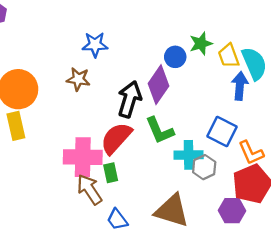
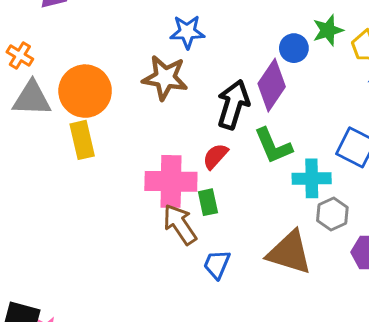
brown star: (78, 79) -> (165, 78), size x1.4
red semicircle: (116, 138) -> (215, 156), size x0.6
gray hexagon: (204, 167) -> (332, 214), moved
blue trapezoid: (117, 220) -> (217, 264), turned 60

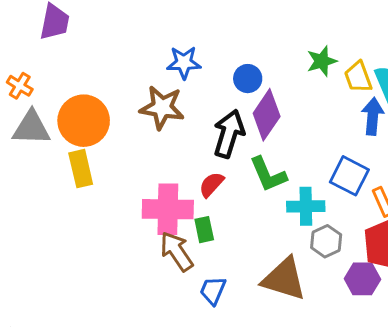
blue circle: (294, 48) -> (248, 79), moved

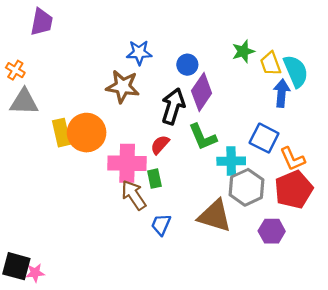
orange circle: (84, 121) -> (87, 133), moved
gray hexagon: (326, 241) -> (246, 187), size x1.5
purple hexagon: (362, 279) -> (272, 231), moved

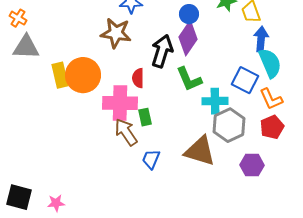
blue circle: (187, 65) -> (189, 14), moved
cyan semicircle: (296, 71) -> (270, 63), moved
red semicircle: (160, 145) -> (138, 78), moved, turned -42
red pentagon: (294, 190) -> (272, 127), size x0.7
pink star: (35, 273) -> (56, 203), moved

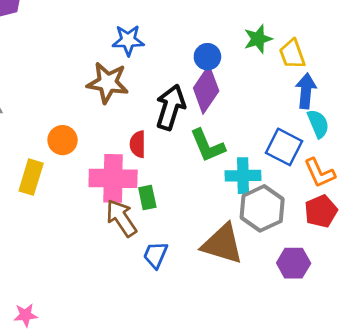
cyan semicircle: (270, 63) -> (318, 124), size x0.7
yellow rectangle: (60, 75) -> (31, 177), moved, turned 30
orange circle: (83, 75) -> (63, 140), size x0.6

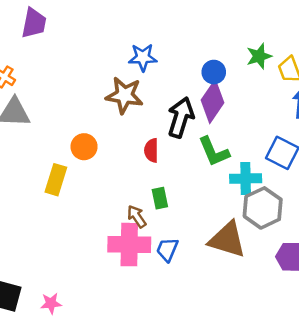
pink cross: (113, 178) -> (129, 245), moved
brown arrow: (121, 218) -> (137, 216), size x0.7

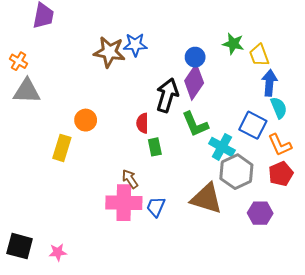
green star: (259, 56) -> (233, 44), turned 30
brown star: (124, 95) -> (109, 52), moved
cyan cross: (246, 179) -> (222, 147), turned 30
green rectangle: (160, 198) -> (155, 147), moved

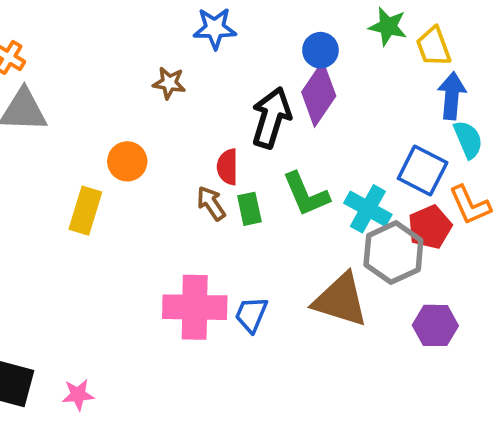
brown star: (109, 52) -> (169, 83), moved, size x0.6
green L-shape: (195, 124) -> (306, 194), moved
red pentagon: (281, 174) -> (430, 227), moved
brown arrow: (130, 179) -> (211, 203), moved

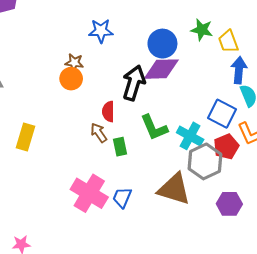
blue circle: (320, 50) -> (162, 44), size x1.4
purple diamond: (319, 94) -> (161, 69), turned 54
orange circle: (127, 161) -> (71, 79), moved
green rectangle: (249, 209) -> (120, 147), moved
pink cross: (195, 307) -> (89, 193), turned 30

